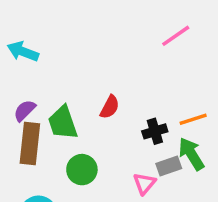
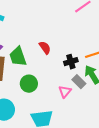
red semicircle: (110, 107) -> (45, 48), turned -64
gray rectangle: (169, 166) -> (79, 82), turned 64

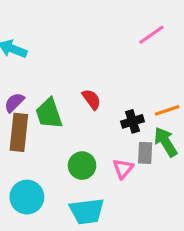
gray rectangle: (79, 82) -> (145, 153), turned 48
green circle: (29, 84) -> (82, 166), moved

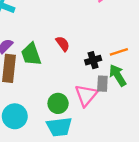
green circle: (82, 166) -> (58, 103), moved
pink triangle: (123, 169) -> (86, 95), size x1.5

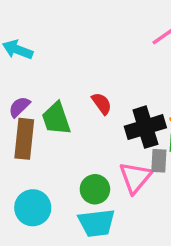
black cross: (93, 60) -> (145, 127), size x1.6

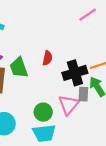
red semicircle: (102, 104) -> (47, 58), turned 48

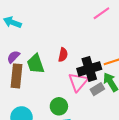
gray rectangle: (83, 94) -> (97, 89), turned 56
pink triangle: (69, 105) -> (78, 82), moved

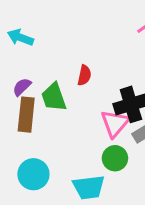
red semicircle: (63, 55) -> (84, 75), moved
green circle: (59, 106) -> (115, 158), moved

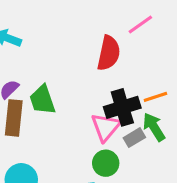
red semicircle: (84, 75) -> (109, 53), moved, size x1.6

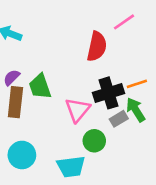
pink triangle: (106, 127) -> (77, 110), moved

